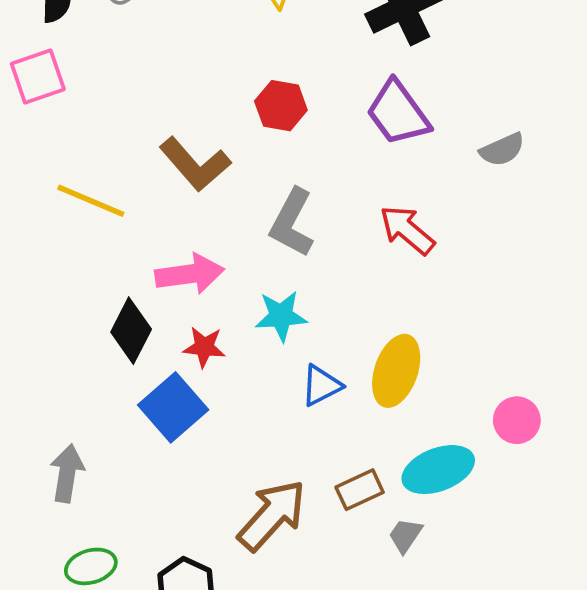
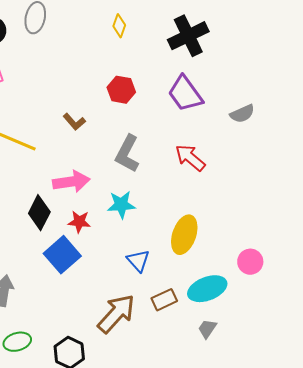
brown L-shape: (195, 164) -> (74, 122), size x0.6
blue triangle: (321, 385) -> (138, 261), moved, turned -45
gray trapezoid: (405, 535) -> (207, 329), moved

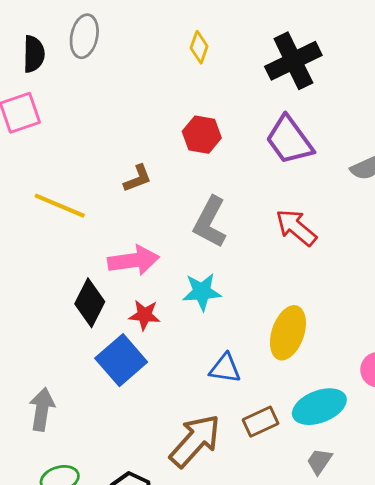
brown L-shape: (74, 122) -> (138, 178), turned -70
blue triangle: (138, 261) -> (225, 368), turned -40

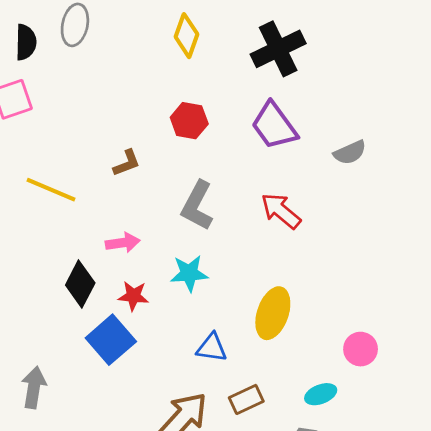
yellow diamond: (199, 47) -> (187, 36), size x1.4
pink arrow: (133, 260) -> (123, 243), size x0.7
cyan ellipse: (319, 407) -> (321, 394), moved, size x0.6

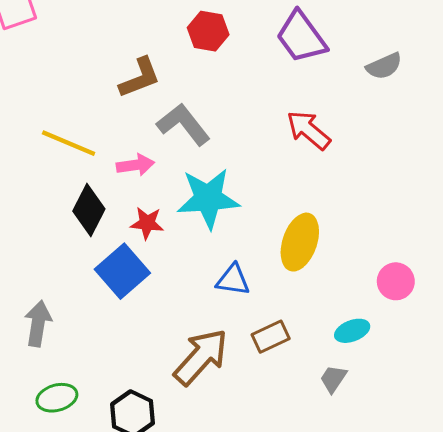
brown L-shape: (127, 163) -> (140, 78), size x1.4
yellow line: (51, 190) -> (69, 143), moved
gray L-shape: (197, 206) -> (183, 124), moved, turned 114
cyan star: (189, 273) -> (208, 198), size x1.5

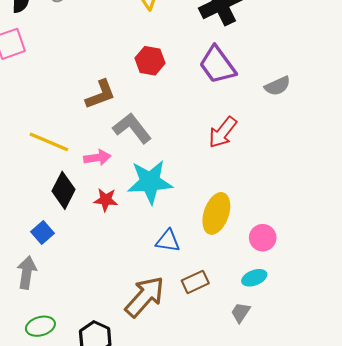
red arrow: (309, 130) -> (223, 132), turned -92
blue square: (122, 271) -> (43, 232), moved, size x0.6
pink circle: (396, 281) -> (263, 238), moved

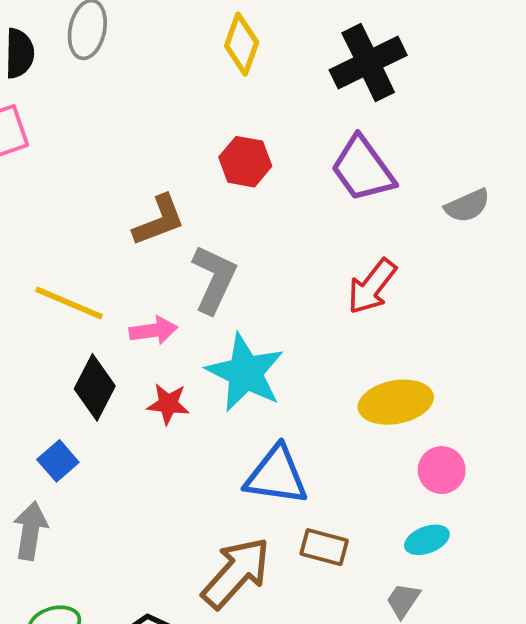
gray L-shape: (132, 128) -> (214, 279), turned 63
cyan star: (150, 182) -> (245, 373), turned 30
yellow ellipse: (216, 213) -> (396, 402), moved, turned 60
blue triangle: (168, 241) -> (276, 476), size x1.5
brown rectangle: (195, 282) -> (324, 547), turned 40

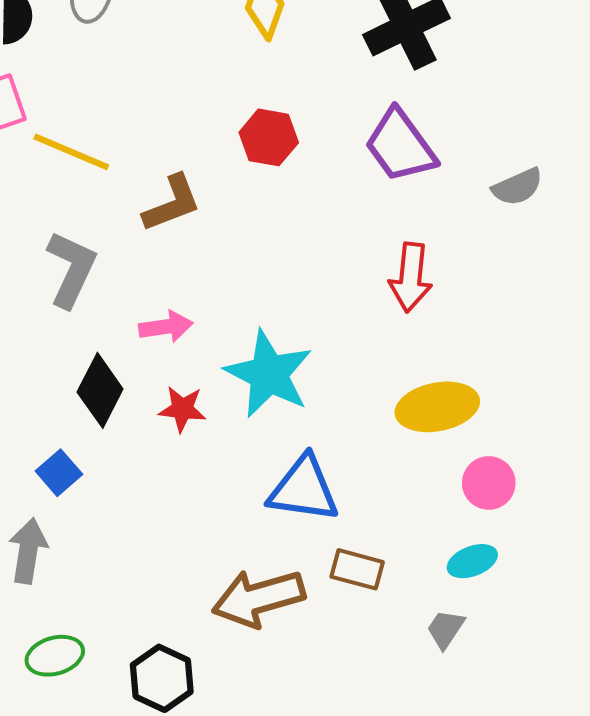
gray L-shape: (214, 279) -> (71, 269), moved
red arrow: (372, 286) -> (411, 277), turned -32
yellow line: (69, 303) -> (71, 152), moved
brown arrow: (236, 573) -> (258, 598), turned -148

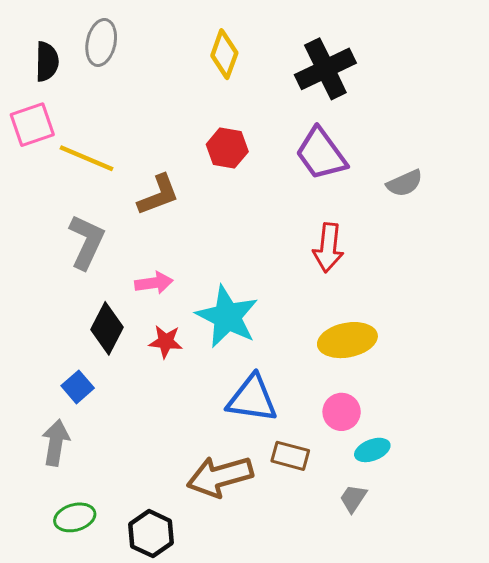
pink circle: (489, 483) -> (342, 412), moved

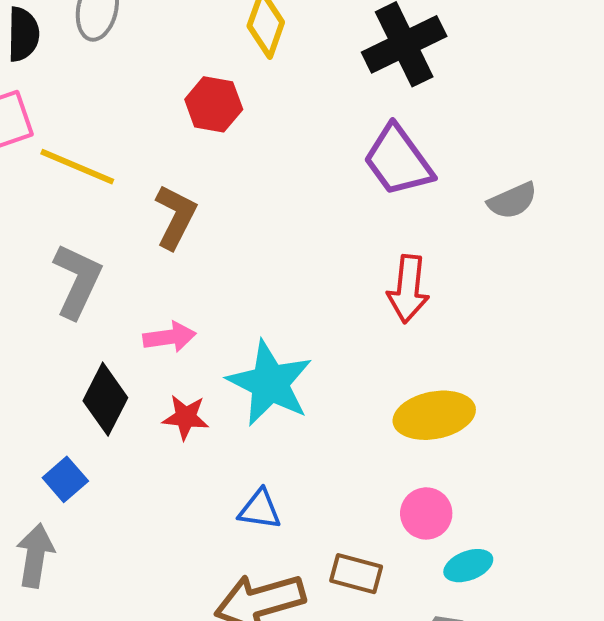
red hexagon: (227, 148) -> (214, 104), moved
brown L-shape: (158, 195) -> (176, 217), turned -42
blue triangle: (252, 399) -> (260, 509), moved, size x0.6

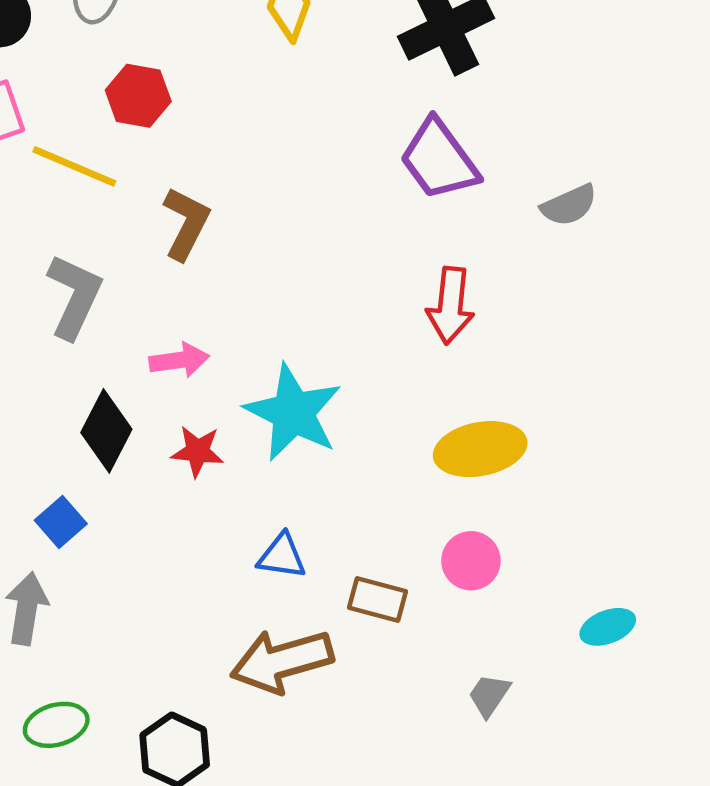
red hexagon: (214, 104) -> (138, 96), moved
cyan ellipse: (468, 566) -> (608, 627), moved
brown rectangle: (356, 574) -> (378, 599), moved

